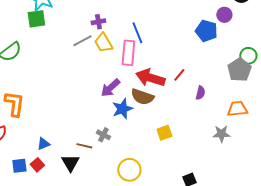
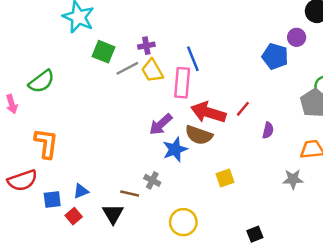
green square: (36, 19) -> (103, 52), moved, turned 30
blue square: (19, 166) -> (52, 199), moved

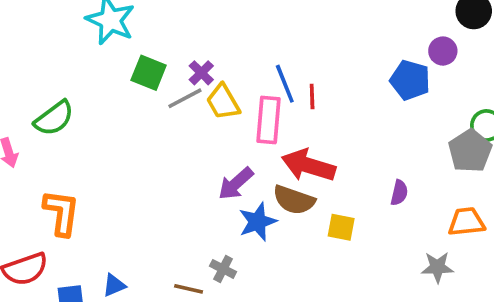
purple cross: (146, 46) -> (201, 73), moved, turned -35
red line: (243, 109) -> (312, 96), moved, turned -42
yellow square: (225, 178) -> (341, 227), moved, turned 30

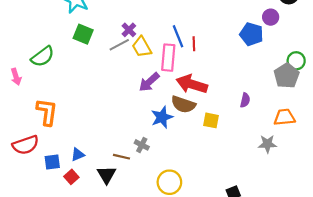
green square: (149, 73) -> (83, 34), moved
purple arrow: (236, 184) -> (149, 82), moved

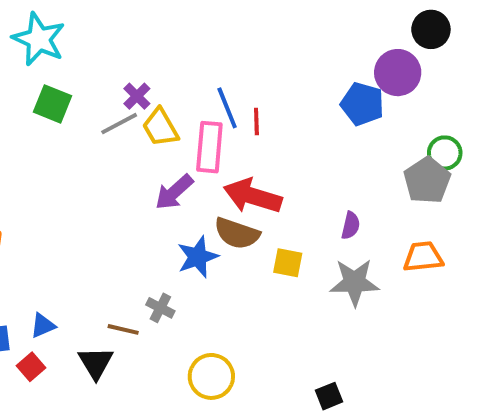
purple circle: (271, 17) -> (398, 73), size x1.5
gray star: (267, 144) -> (355, 282), moved, size x1.4

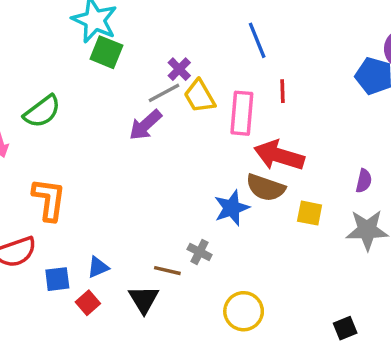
green square: (53, 104) -> (106, 52), moved
blue line: (227, 108) -> (257, 40), moved
purple arrow: (174, 192) -> (145, 125), moved

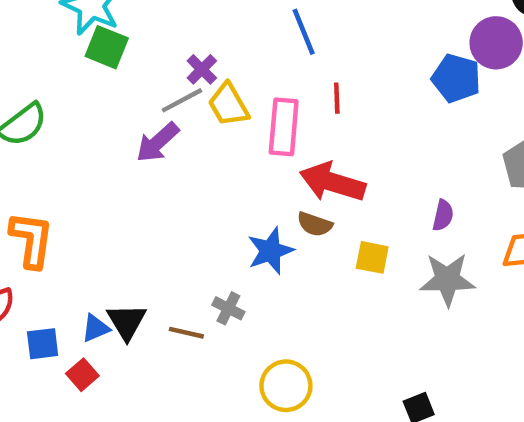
brown semicircle: (266, 188) -> (315, 224), size x0.7
black triangle: (144, 299) -> (127, 322), moved

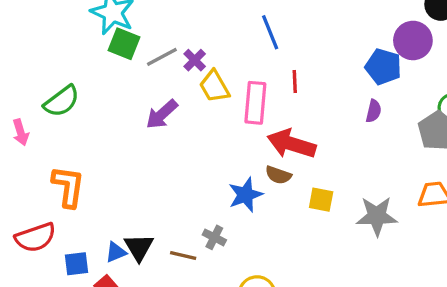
gray line: (182, 100) -> (162, 57), moved
purple semicircle: (443, 215) -> (374, 111), moved

